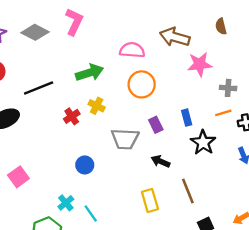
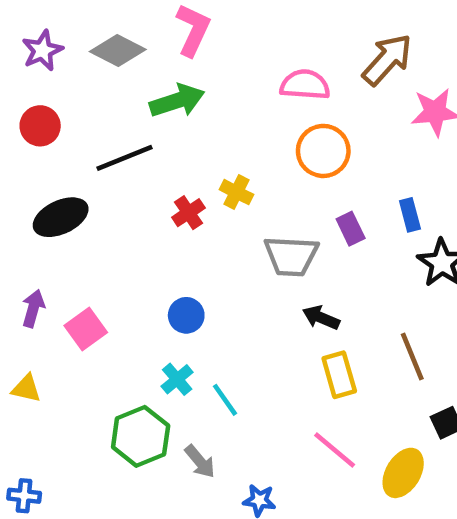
brown arrow: (175, 37) -> (387, 60), turned 116
green arrow: (89, 73) -> (177, 101), moved
black arrow: (161, 161) -> (321, 318), moved
blue circle: (85, 165) -> (186, 315), moved

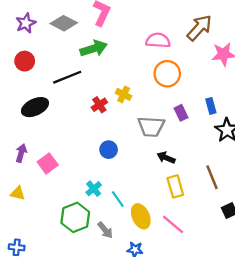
blue circle: (186, 315) -> (109, 150), moved
yellow ellipse: (403, 473) -> (141, 216), moved, turned -55

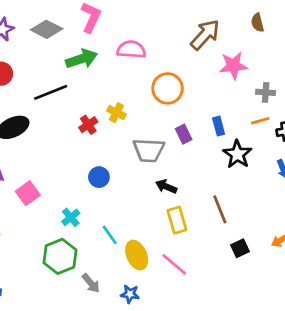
pink semicircle: (158, 40) -> (131, 49), moved
cyan cross: (94, 189) -> (71, 217), moved
gray arrow: (105, 230) -> (91, 283), moved

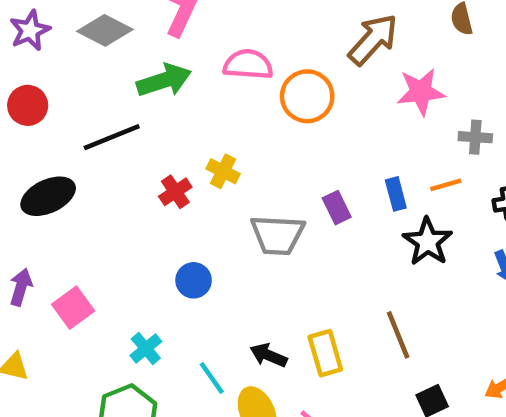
orange circle: (167, 88) -> (307, 96), moved
orange line: (260, 121) -> (446, 185), moved
black arrow: (166, 186) -> (269, 355), moved

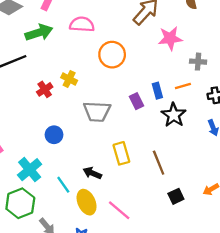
orange circle: (307, 96) -> (112, 55), moved
purple rectangle: (337, 208) -> (136, 101), moved
cyan cross: (146, 348) -> (30, 170), size x1.5
yellow rectangle: (325, 353) -> (121, 153), moved

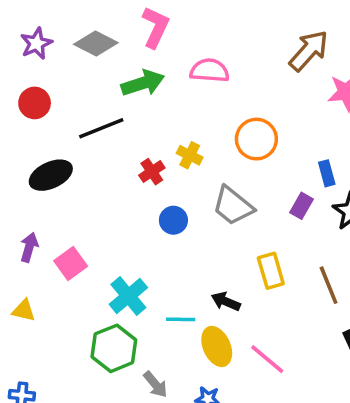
orange circle: (112, 55) -> (256, 139), moved
purple rectangle: (136, 101) -> (302, 206), moved, turned 56
gray trapezoid: (97, 112) -> (233, 206), turned 36
blue circle: (54, 135) -> (173, 220), moved
cyan line: (63, 185) -> (181, 319), turned -54

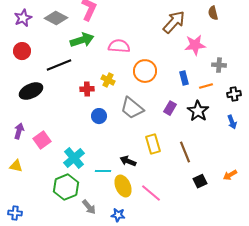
pink semicircle: (210, 71) -> (119, 46), moved
red cross: (152, 172) -> (87, 89), turned 32
blue rectangle: (327, 173) -> (184, 78), moved

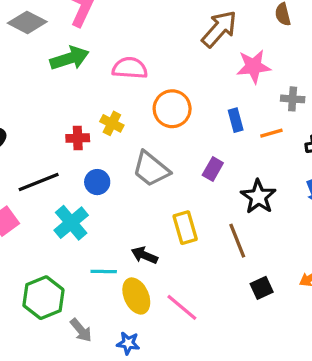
black line: (59, 65) -> (39, 182), moved
black star: (198, 111) -> (258, 197), moved
cyan cross: (74, 158) -> (71, 223), moved

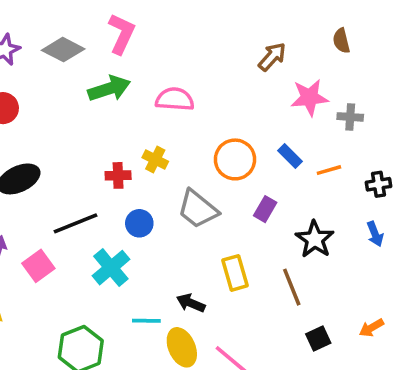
brown arrow: (219, 29) -> (272, 57), size x0.7
gray cross: (293, 99) -> (350, 117), moved
orange circle: (172, 109) -> (235, 159), moved
blue rectangle: (236, 120) -> (290, 156), turned -30

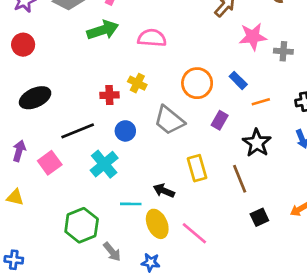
orange line: (329, 170) -> (261, 102), moved

